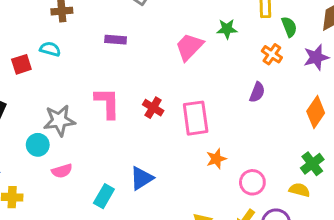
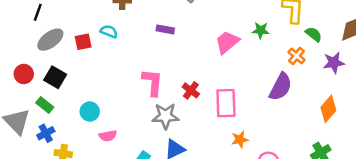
green semicircle: (289, 27) -> (314, 34), turned -36
purple semicircle: (257, 92) -> (281, 87), size x1.6
gray star: (59, 120) -> (165, 116), moved

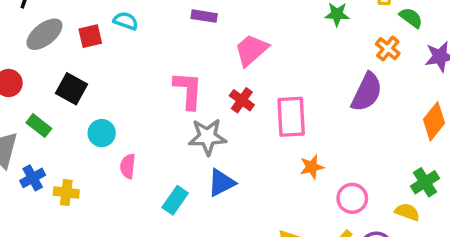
pink trapezoid: (227, 42) -> (251, 50), moved
black square: (55, 77) -> (72, 89), moved
blue cross: (46, 133) -> (33, 178), moved
pink semicircle: (108, 136) -> (128, 166), turned 108

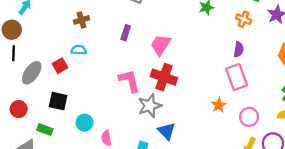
purple rectangle: (204, 16) -> (126, 33), turned -64
purple semicircle: (367, 92) -> (239, 50), size x0.6
red cross: (242, 100) -> (164, 77), size x1.6
pink rectangle: (291, 117) -> (237, 77), moved
blue triangle: (221, 183) -> (166, 131), turned -30

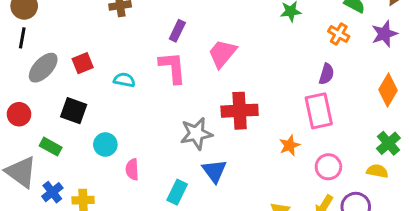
cyan semicircle: (79, 50) -> (124, 80), moved
red cross: (164, 77) -> (240, 111), moved, turned -30
pink L-shape: (129, 81) -> (173, 67), moved

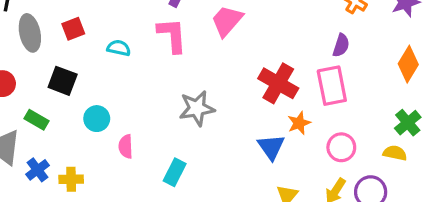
gray ellipse: (43, 68) -> (30, 33), turned -56
red cross: (240, 111) -> (278, 83), moved, turned 32
blue triangle: (214, 171) -> (271, 147), moved

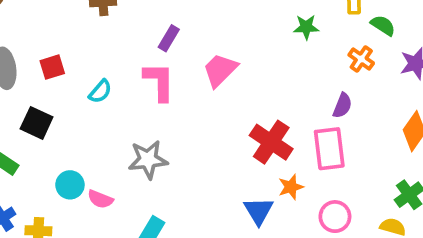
cyan semicircle: (119, 48) -> (100, 91), turned 115
gray star: (197, 108) -> (148, 160), moved
cyan circle: (97, 119) -> (70, 185), moved
pink semicircle: (126, 146) -> (100, 199), turned -70

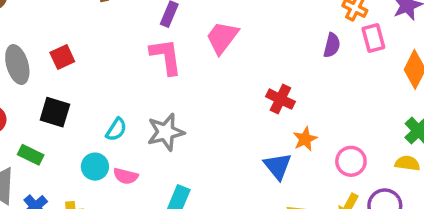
cyan semicircle: (100, 91) -> (116, 130), moved
purple semicircle: (342, 106) -> (332, 45), moved
red cross: (271, 142) -> (280, 99), size x0.7
pink rectangle: (329, 149) -> (373, 38), moved, size x0.7

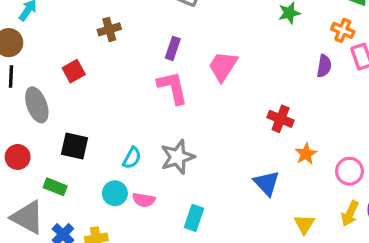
red square: (62, 57) -> (74, 71), moved
blue triangle: (278, 166) -> (267, 183), moved

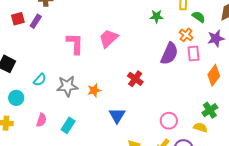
purple rectangle: (173, 48) -> (36, 21), moved
purple semicircle: (324, 66) -> (169, 54), size x1.6
orange star: (306, 154) -> (94, 90), moved
cyan circle: (115, 193) -> (16, 98), moved
pink semicircle: (144, 200) -> (41, 120), moved, turned -96

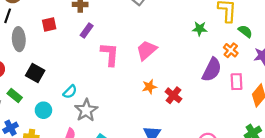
purple rectangle: (36, 21) -> (87, 30), moved
pink rectangle: (194, 54) -> (237, 82), moved
gray star: (67, 86) -> (86, 110), moved, turned -30
orange star: (94, 90) -> (149, 87), moved

